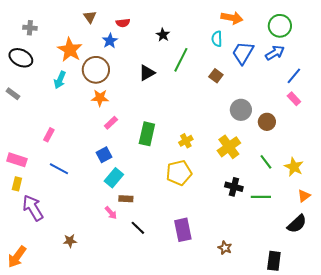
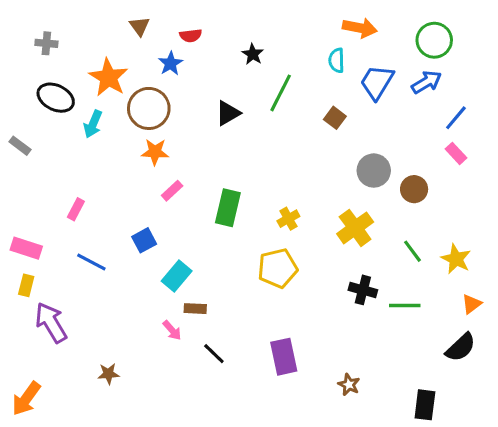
black ellipse: (21, 58) -> (56, 98), moved
blue square: (104, 155) -> (144, 240), moved

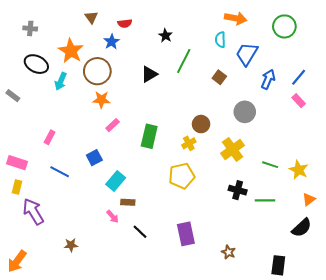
blue arrow: (426, 82) -> (268, 79), moved, turned -36
brown circle: (414, 189) -> (201, 124), moved
green line: (413, 251) -> (270, 165), turned -35

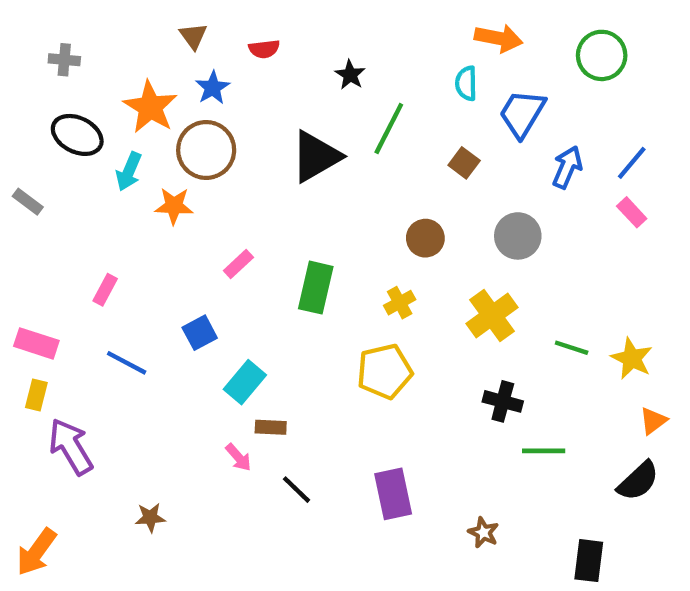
blue star: (112, 42) -> (213, 88), moved
black triangle: (149, 74) -> (316, 156), size x1.5
orange star: (101, 100) -> (174, 206), moved
brown circle: (201, 124) -> (425, 238), moved
green line: (265, 200) -> (544, 451), moved

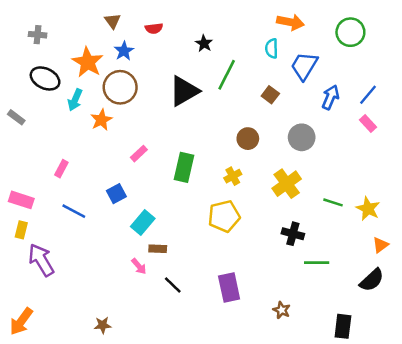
orange star: (174, 206) -> (101, 120), turned -30
brown star: (150, 518) -> (103, 325), moved

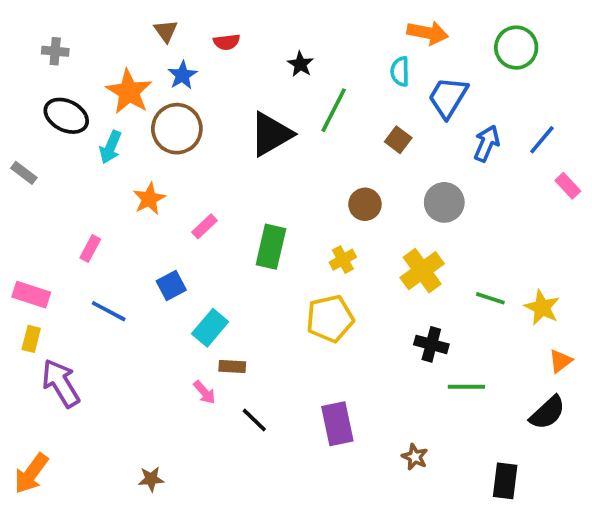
orange star: (101, 120) -> (149, 199), moved
pink rectangle: (368, 124) -> (568, 186), moved

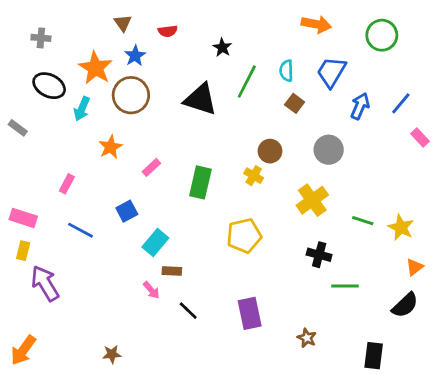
cyan semicircle: (400, 71) -> (286, 71), moved
black triangle: (271, 134) -> (200, 99), turned 48
yellow cross: (343, 260) -> (254, 176), moved, turned -30

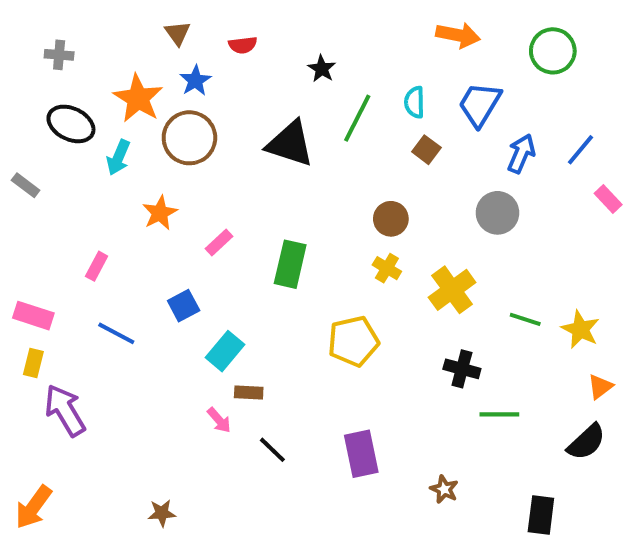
gray circle: (329, 150) -> (497, 213), moved
yellow cross: (254, 176) -> (387, 268), moved

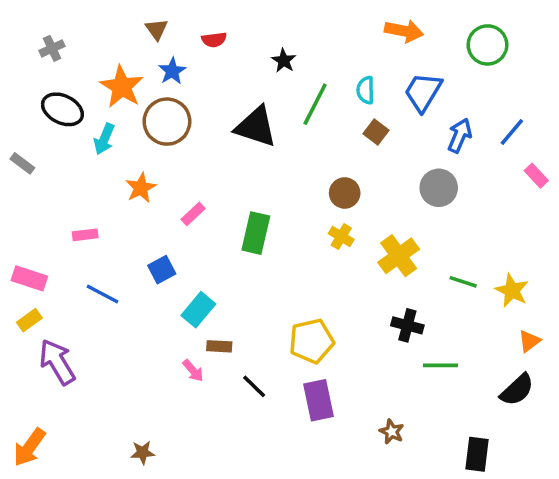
gray cross: (59, 55) -> (52, 48), turned -30
pink rectangle: (97, 266) -> (85, 235), turned 55
yellow pentagon: (353, 341) -> (312, 341), moved
yellow rectangle: (33, 363) -> (29, 320), turned 40
black line: (272, 450) -> (254, 386), moved

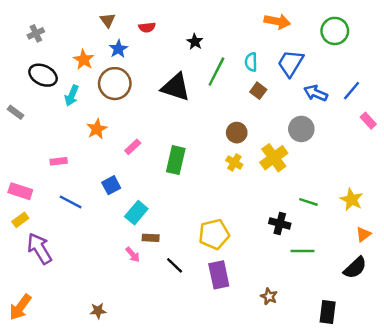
orange star: (122, 87) -> (84, 60), size x0.7
blue arrow: (460, 136) -> (316, 93), turned -90
yellow cross: (399, 256) -> (274, 158), moved
green line: (463, 282) -> (308, 202), moved

